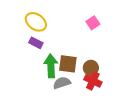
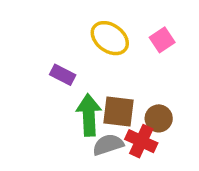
yellow ellipse: (36, 22) -> (110, 38), moved
red cross: (93, 81) -> (141, 141), moved

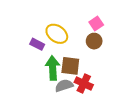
yellow ellipse: (110, 38) -> (57, 34), moved
brown circle: (159, 118) -> (94, 41), moved

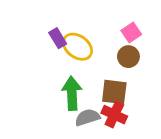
purple rectangle: (37, 44) -> (58, 38), moved, turned 32
brown square: (70, 66) -> (114, 92), moved

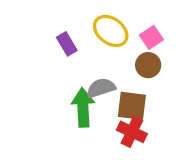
yellow ellipse: (77, 47) -> (111, 31), moved
gray semicircle: (87, 117) -> (101, 88), moved

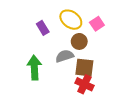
brown circle: (148, 65) -> (79, 41), moved
green arrow: (83, 107) -> (34, 68), moved

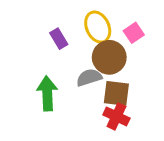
yellow ellipse: (71, 20) -> (98, 27), turned 30
brown circle: (79, 41) -> (109, 57), size x1.5

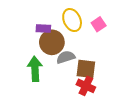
purple rectangle: (59, 39) -> (43, 28), turned -56
brown circle: (109, 57) -> (52, 42), moved

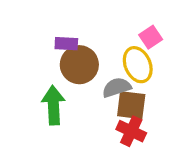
yellow ellipse: (72, 20) -> (138, 65), moved
gray semicircle: (66, 57) -> (117, 87), moved

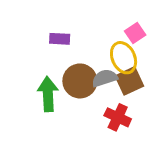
brown circle: (79, 65) -> (80, 81), moved
brown square: (131, 105) -> (129, 81), moved, turned -32

